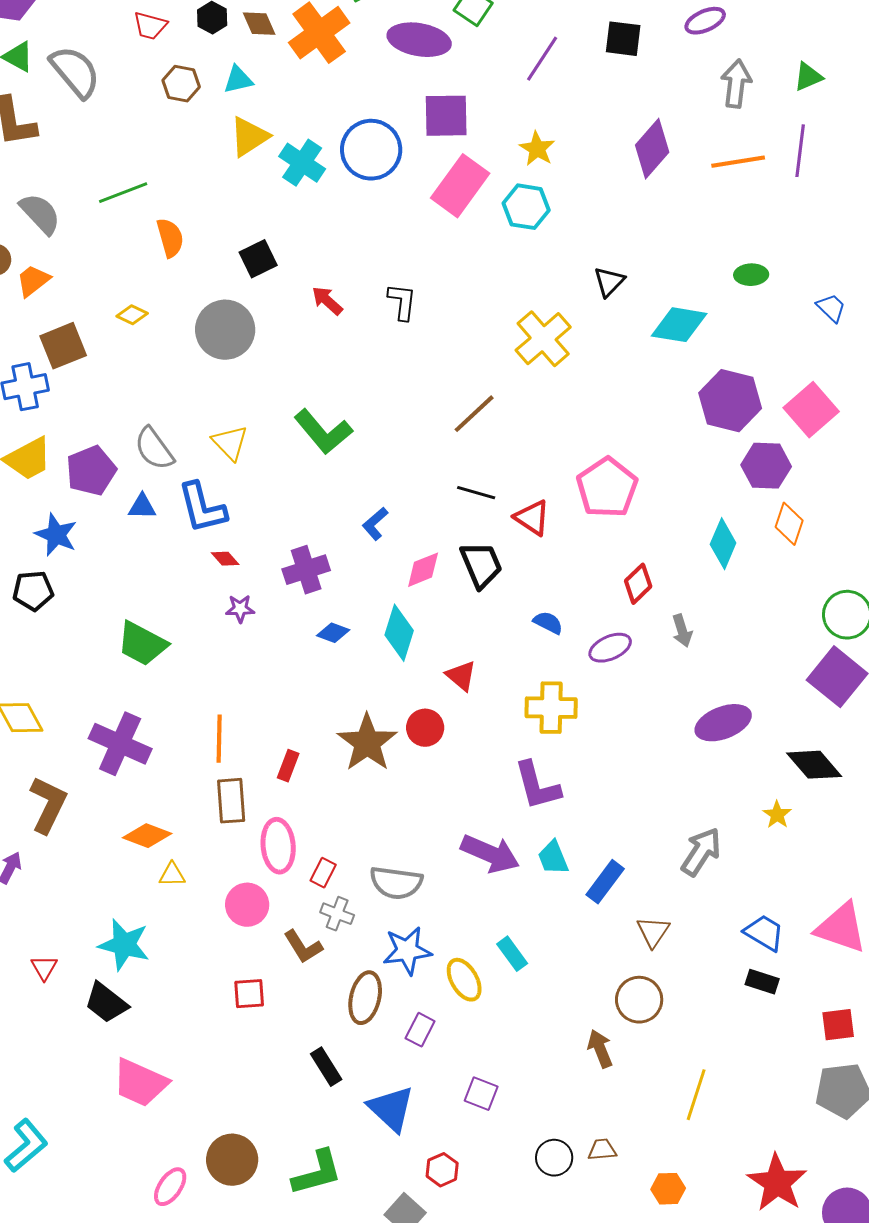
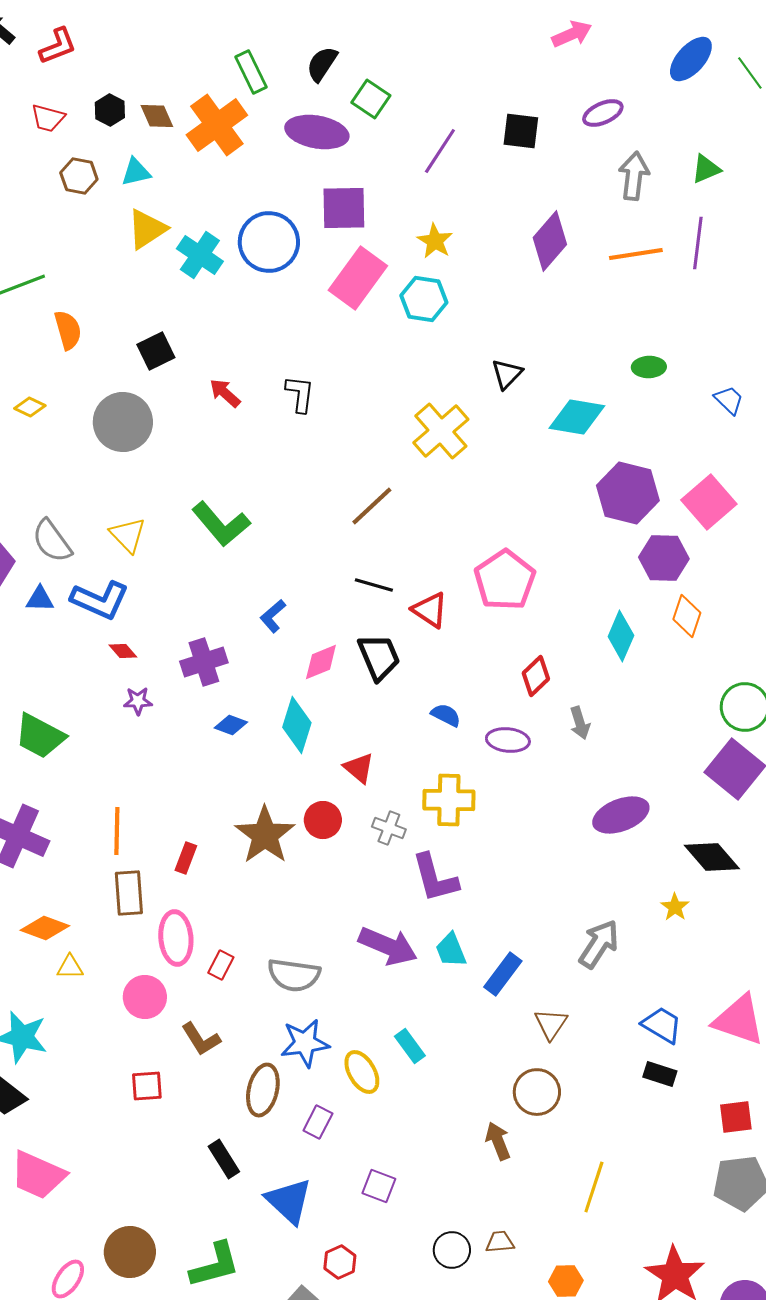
blue L-shape: (202, 508) -> (100, 600), turned -52
purple ellipse: (610, 648) -> (508, 740), turned 30
gray cross: (337, 914) -> (389, 828), moved

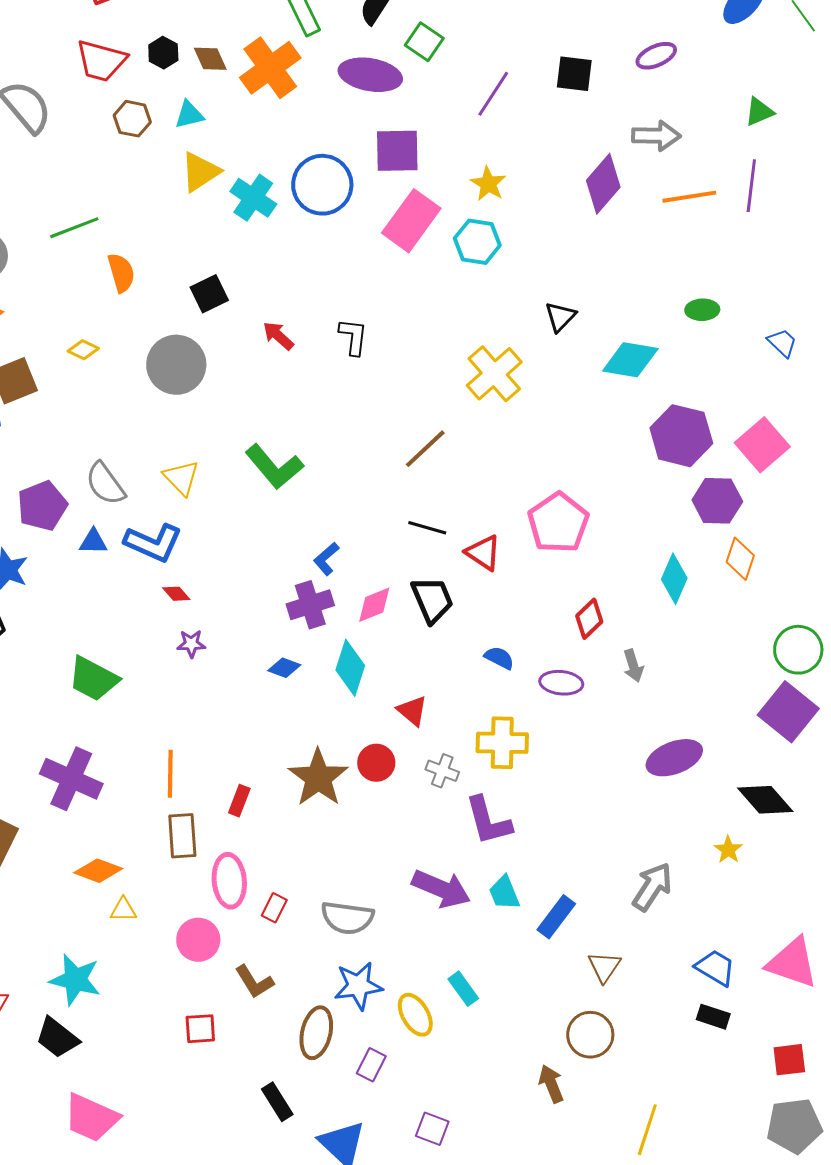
red trapezoid: (48, 118) -> (101, 61), size x1.5
gray arrow: (634, 176) -> (656, 136), moved, turned 84
purple cross: (204, 662) -> (310, 605), moved

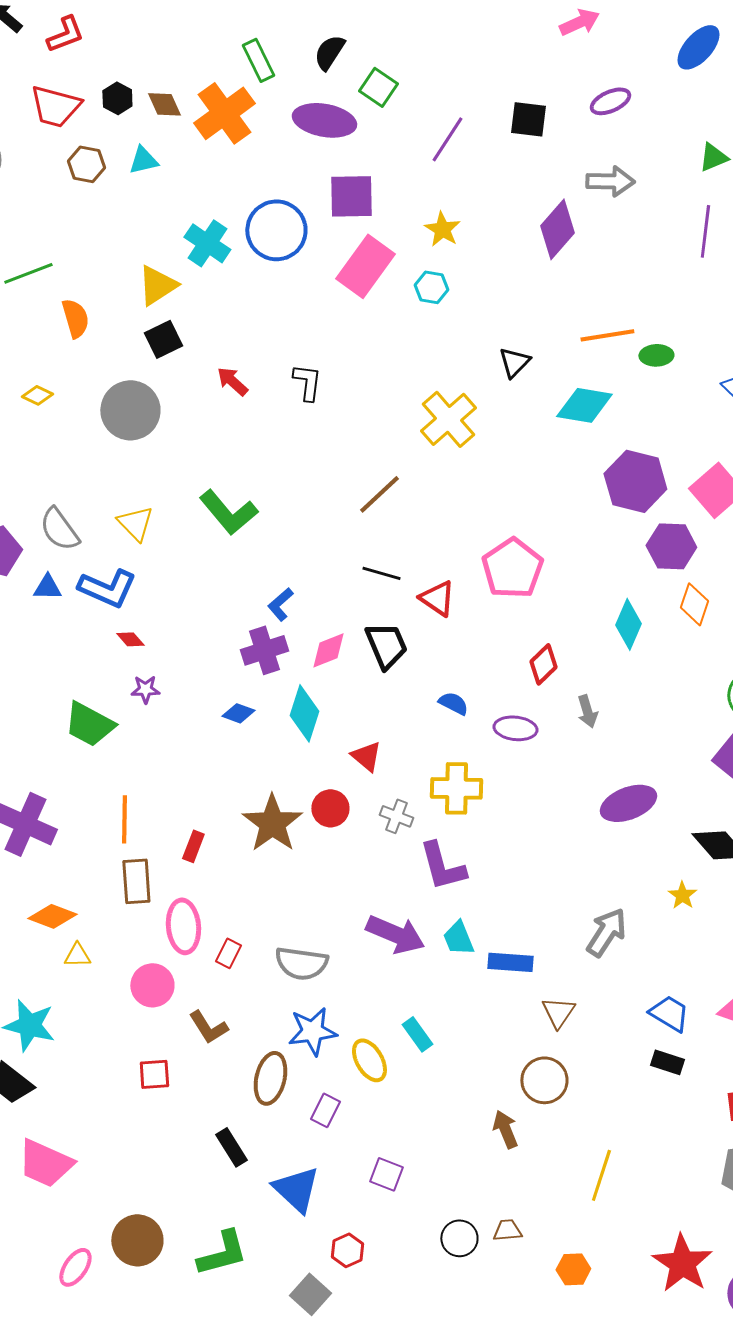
yellow triangle: (200, 172) -> (157, 285), moved
orange line: (689, 197) -> (607, 335), moved
cyan hexagon: (477, 242) -> (431, 287), size x0.7
green trapezoid: (93, 679) -> (89, 724), moved
blue rectangle: (556, 917) -> (510, 962), turned 57

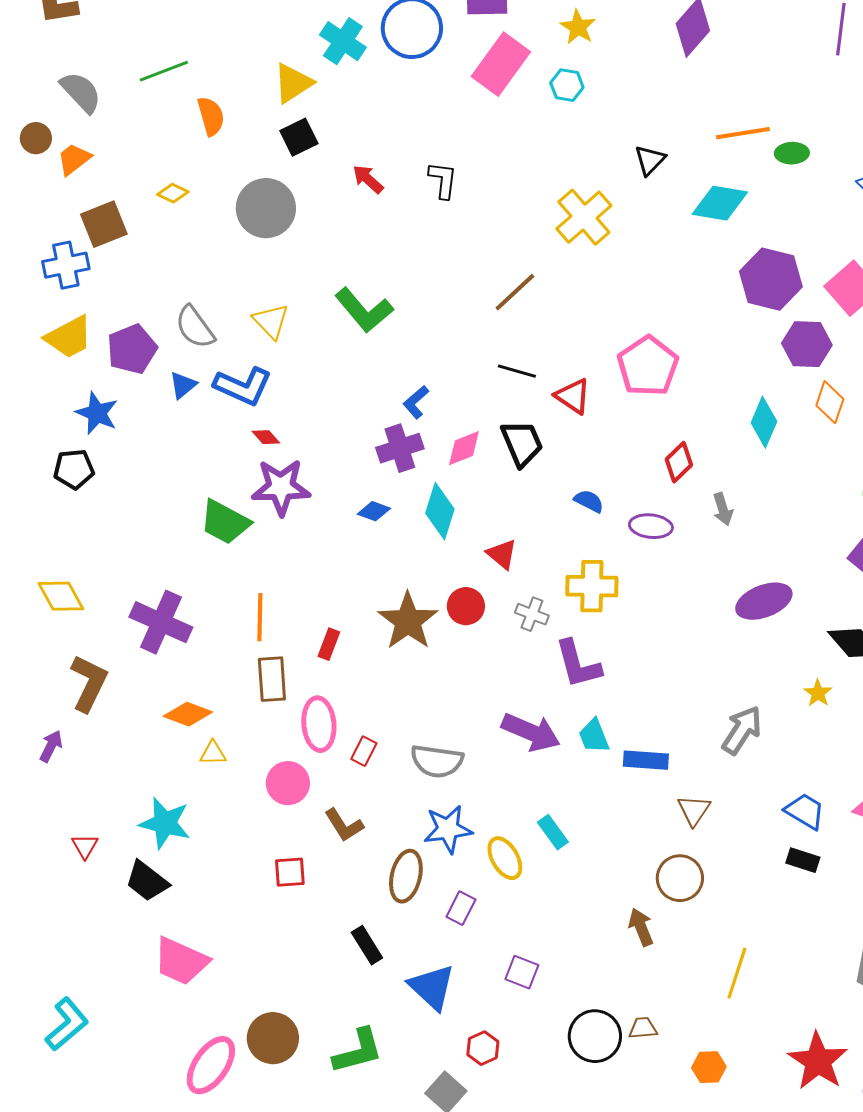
blue triangle: (47, 587) -> (183, 385), turned -40
purple star: (145, 689) -> (281, 487), size x2.0
black circle: (459, 1238) -> (595, 1036), size x1.4
pink ellipse: (75, 1267) -> (211, 1065), size x1.5

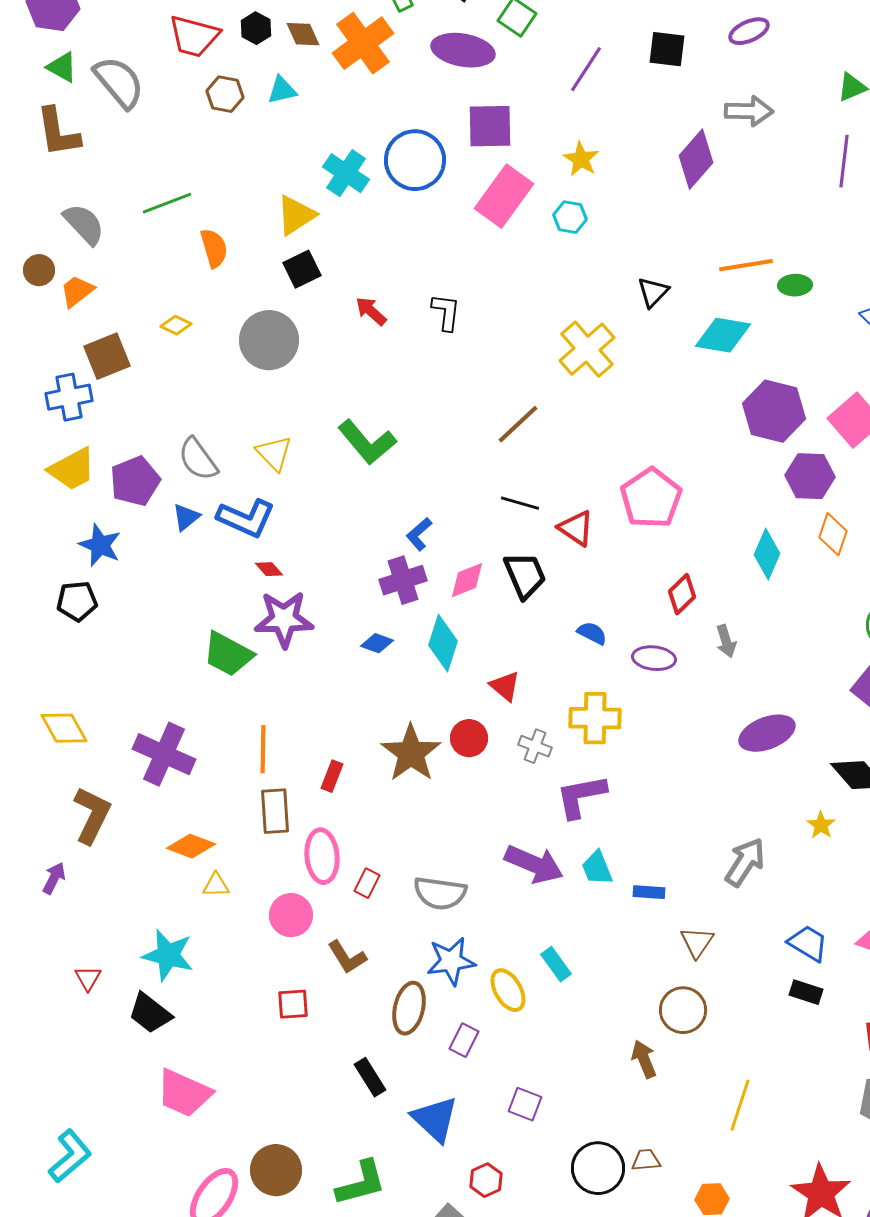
purple L-shape: (578, 664) -> (581, 796), turned 94
blue rectangle: (646, 760) -> (649, 892), size x0.7

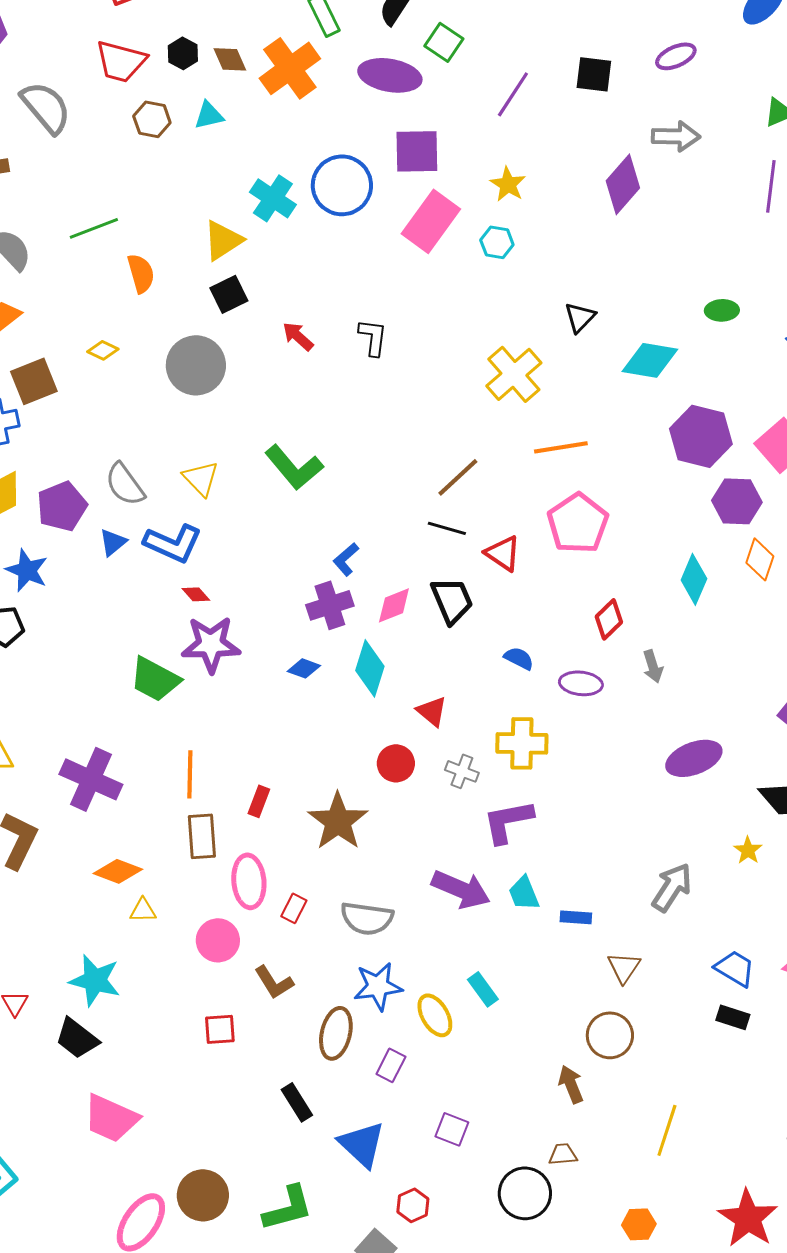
orange line: (746, 265) -> (561, 447), moved
brown line: (518, 424) -> (458, 477), moved
brown star: (411, 753) -> (338, 821), moved
brown trapezoid: (646, 1160) -> (563, 1154), moved

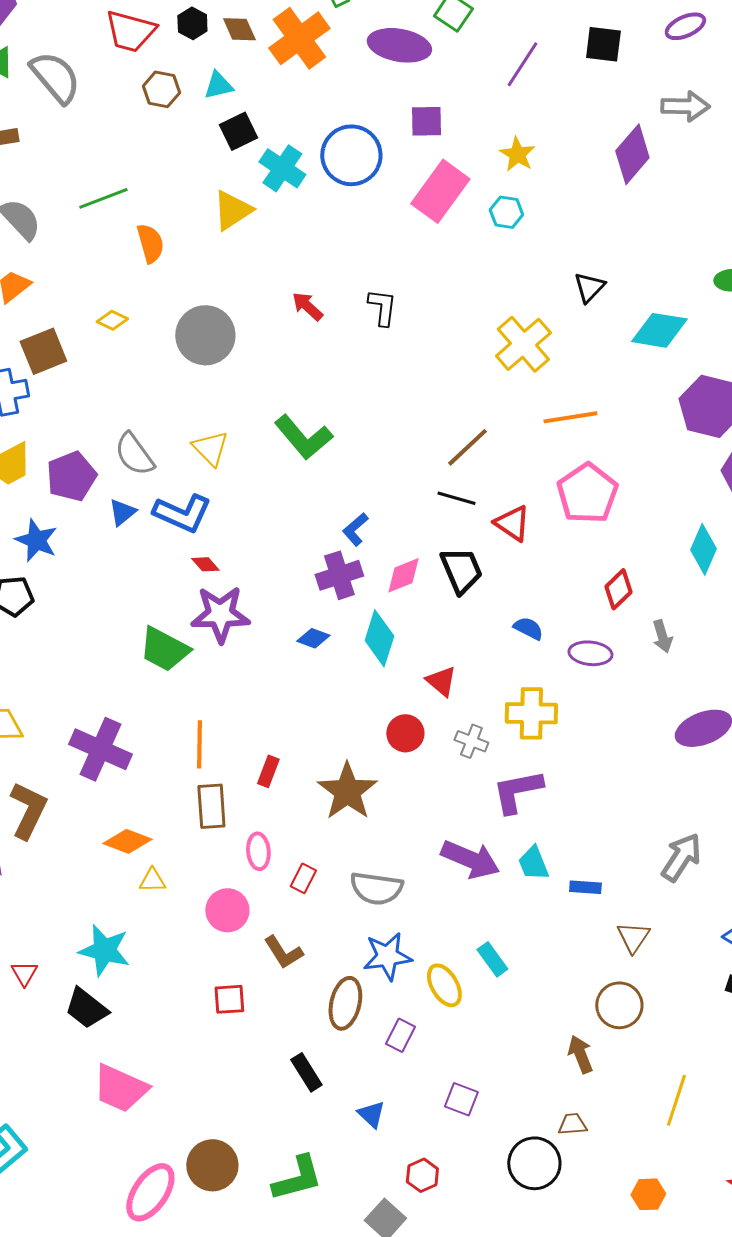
purple square: (417, 151) -> (426, 121), size x0.7
black square: (229, 294) -> (238, 131), moved
pink ellipse: (249, 881) -> (258, 851), size x0.7
blue triangle: (362, 1144) -> (371, 1114), size x0.6

